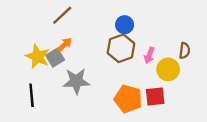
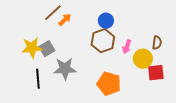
orange arrow: (65, 45) -> (65, 20), moved
yellow star: (37, 56) -> (32, 48), turned -30
black line: (32, 95) -> (38, 79), moved
red square: (155, 97) -> (156, 73), moved

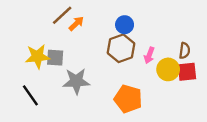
gray square: (47, 49) -> (55, 58), turned 35
red square: (156, 73) -> (187, 72), moved
black line: (38, 79) -> (30, 95), moved, turned -30

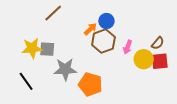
orange arrow: (76, 24) -> (90, 29), moved
brown semicircle: (185, 51) -> (158, 43), turned 32
orange pentagon: (128, 99) -> (90, 84), moved

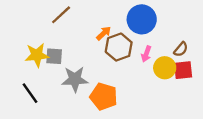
blue circle: (106, 21) -> (142, 19), moved, size x1.6

